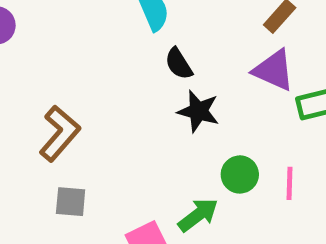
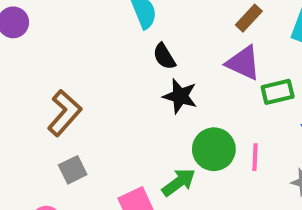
green circle: (240, 174) -> (214, 149), size x1.4
gray square: (71, 202) -> (73, 170), turned -32

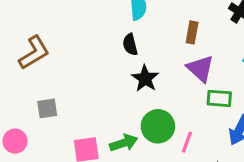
brown rectangle: (249, 18) -> (192, 32), moved, turned -50
black semicircle: (164, 56) -> (130, 44), moved
brown L-shape: (64, 113) -> (34, 53), moved

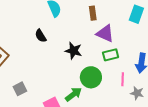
black semicircle: (130, 44) -> (41, 36), moved
green rectangle: (219, 98) -> (111, 55), moved
pink line: (187, 142) -> (123, 79), moved

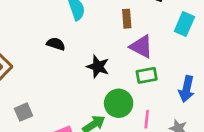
black semicircle: (41, 36) -> (56, 44), turned 136
pink line: (123, 79) -> (147, 119), moved

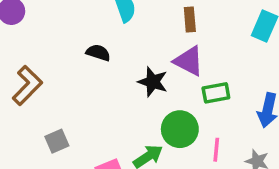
purple triangle: (141, 47) -> (189, 61), moved

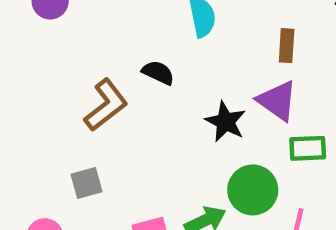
brown L-shape: (27, 85) -> (106, 105), moved

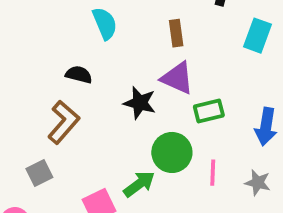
brown L-shape: (106, 105) -> (64, 122), moved

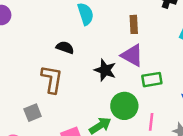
brown L-shape: (64, 122) -> (52, 79), turned -36

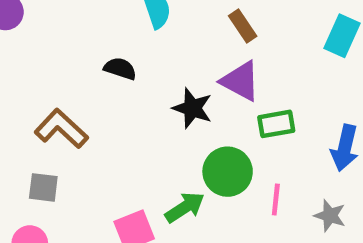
brown rectangle: (134, 24) -> (243, 26), turned -30
brown L-shape: (52, 79) -> (61, 129), moved, turned -56
gray square: (33, 113) -> (43, 187), moved, turned 30

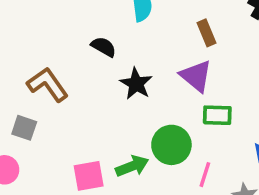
black star: (192, 108) -> (136, 84), moved

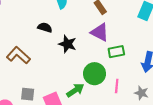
gray square: (24, 128) -> (28, 94), moved

